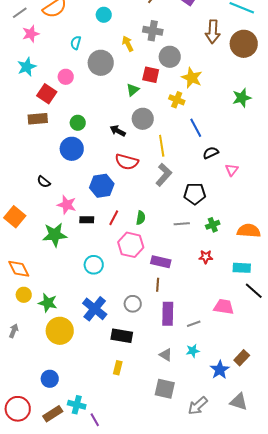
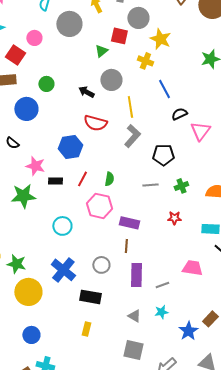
blue circle: (72, 149) -> (26, 109), moved
pink triangle: (232, 170) -> (200, 131), size x1.5
blue circle: (50, 379) -> (31, 335), moved

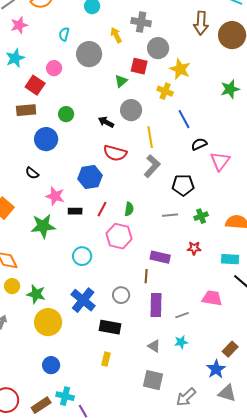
purple rectangle: (129, 223) -> (160, 257), moved
blue star: (188, 331) -> (216, 369), moved

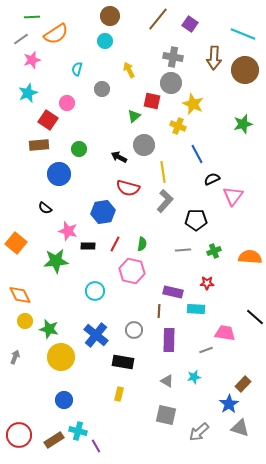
gray cross: (141, 22) -> (173, 57), moved
gray circle: (89, 54) -> (102, 89), size x0.6
cyan rectangle: (230, 259) -> (196, 309), moved
gray line: (182, 315) -> (206, 350), moved

